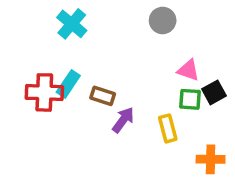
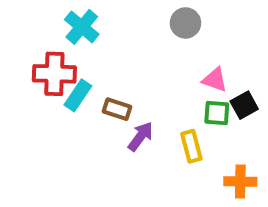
red cross: (44, 92) -> (54, 74), moved

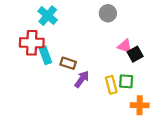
cyan rectangle: (78, 95) -> (45, 55), turned -54
black square: (244, 105) -> (135, 54), moved
green square: (217, 113) -> (126, 81), moved

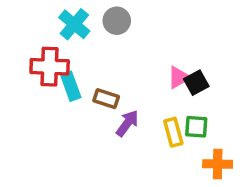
gray circle: (108, 13) -> (117, 21), moved
pink triangle: (125, 46) -> (179, 77), moved, turned -49
black square: (135, 54) -> (196, 83), moved

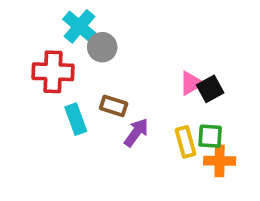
gray circle: (117, 21) -> (102, 47), moved
cyan rectangle: (71, 86) -> (76, 119), moved
orange cross: (218, 164) -> (220, 161), moved

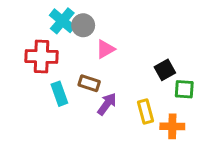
gray circle: (102, 47) -> (83, 25), moved
pink triangle: (191, 83) -> (105, 49), moved
green square: (210, 136) -> (184, 89), moved

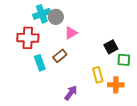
cyan cross: (62, 21) -> (42, 14), turned 30
brown rectangle: (89, 83) -> (60, 56), turned -56
purple arrow: (107, 104) -> (71, 93), moved

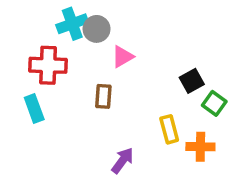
brown rectangle: (60, 56) -> (103, 96), turned -48
green square: (124, 60) -> (214, 103), turned 32
cyan rectangle: (40, 63) -> (34, 109), moved

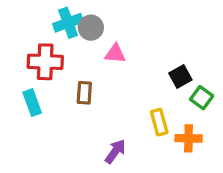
pink triangle: (122, 57) -> (115, 54), turned 35
brown rectangle: (103, 96) -> (84, 93), moved

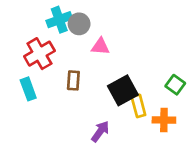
red cross: (45, 62) -> (39, 54), turned -32
black square: (180, 76) -> (123, 90), moved, size x1.5

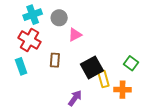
cyan cross: (59, 20) -> (33, 15), moved
pink triangle: (100, 47) -> (75, 35), turned -32
red cross: (39, 54) -> (29, 40), turned -30

